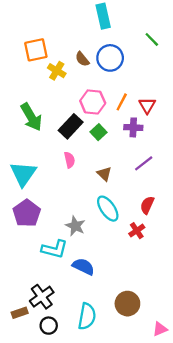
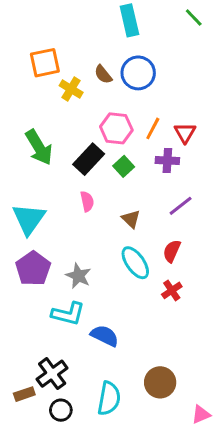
green line: (152, 39) -> (194, 17), moved
red semicircle: (147, 205) -> (172, 251), moved
gray star: (75, 226) -> (78, 276), moved

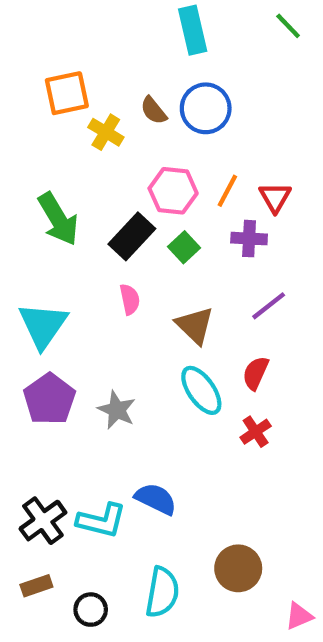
brown triangle: (131, 219) -> (195, 325), size x1.4
cyan L-shape: (68, 314) -> (102, 521), moved
black cross: (52, 374) -> (43, 521), moved

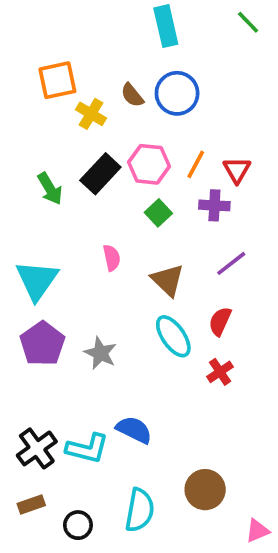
green arrow: (58, 219) -> (50, 189), size x0.7
black rectangle: (132, 236) -> (100, 174), moved

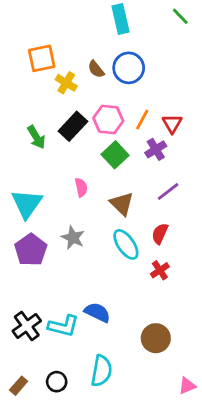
purple cross: (214, 205) -> (156, 149), turned -35
green square: (158, 213) -> (115, 155), size x1.4
gray star: (100, 353) -> (73, 238), moved
brown circle: (205, 490) -> (156, 338), moved
brown rectangle: (31, 505) -> (19, 386), moved, turned -30

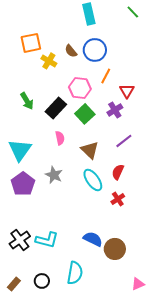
orange line: (142, 119) -> (106, 76), moved
black rectangle: (73, 126) -> (56, 108), moved
blue semicircle: (97, 312) -> (93, 239), moved

